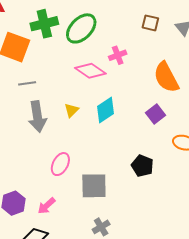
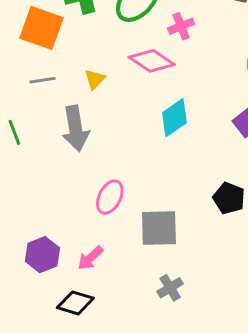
pink cross: (118, 55) -> (181, 26), moved
gray line: (27, 83) -> (42, 80), moved
yellow triangle: (72, 110) -> (95, 79), moved

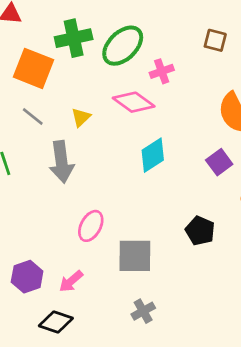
gray line: (42, 80) -> (33, 117), turned 45

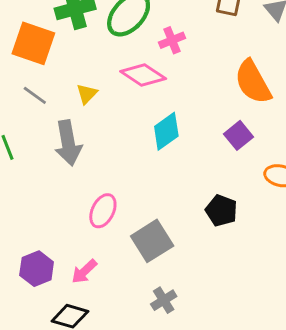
gray square: (135, 256) -> (152, 241), turned -30

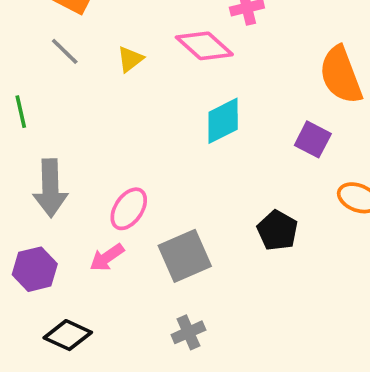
purple square: (239, 135) -> (313, 139), turned -32
gray arrow: (68, 143) -> (50, 188), moved
pink arrow: (84, 271) -> (107, 257), moved

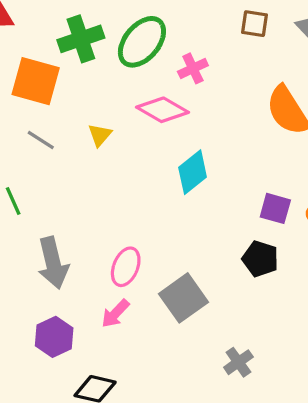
purple square: (313, 139) -> (275, 208), moved
gray cross: (188, 332) -> (238, 362), moved

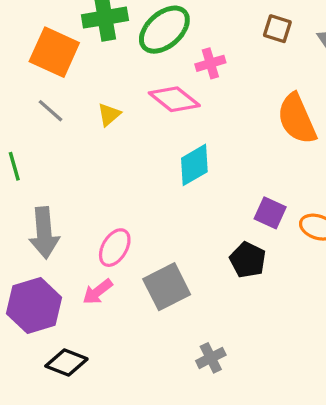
purple hexagon: (54, 337) -> (34, 305), size x1.4

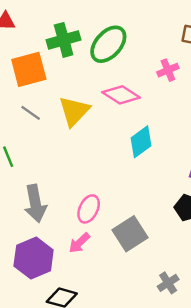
orange square: (54, 52) -> (29, 69), turned -33
pink cross: (210, 63) -> (168, 70), moved
yellow triangle: (109, 114) -> (74, 111), size x1.8

